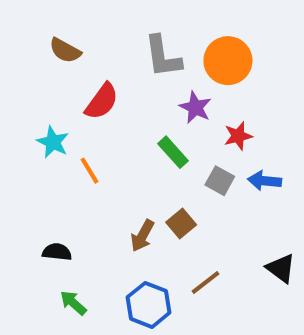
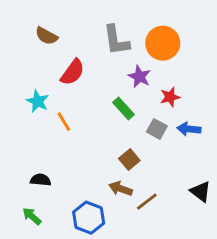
brown arrow: (142, 236) -> (121, 189), moved, turned 80
green arrow: (73, 303) -> (32, 216), moved
blue hexagon: (149, 305) -> (89, 218), moved

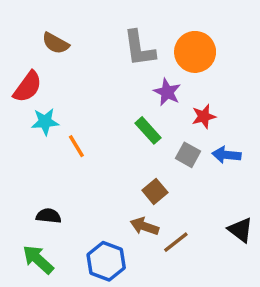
red semicircle: (73, 72) -> (28, 87), moved
cyan star: (38, 101) -> (45, 122), turned -30
green arrow: (32, 216) -> (38, 259), size x1.4

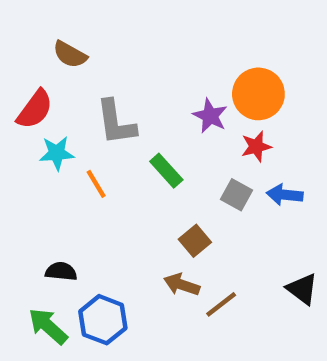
gray L-shape: (139, 48) -> (116, 122), moved
orange circle: (195, 52) -> (258, 94), moved
green rectangle: (148, 130) -> (166, 171), moved
blue hexagon: (106, 261) -> (103, 320), moved

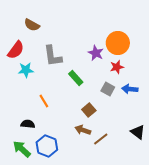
orange line: (96, 184) -> (44, 101), moved

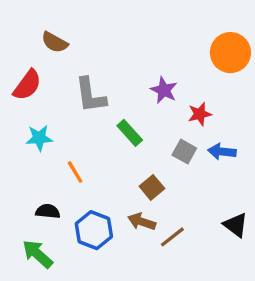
orange circle: (118, 43) -> (230, 53), moved
cyan star: (26, 70) -> (39, 138), moved
blue hexagon: (47, 146) -> (94, 230), moved

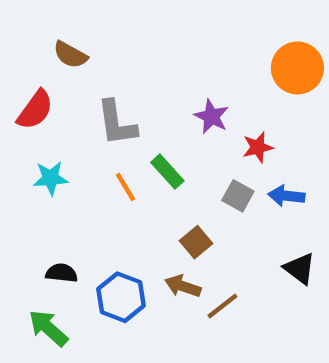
orange line: (75, 172) -> (125, 187), moved
black triangle: (236, 225) -> (300, 269), moved

